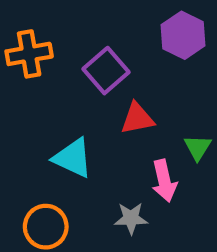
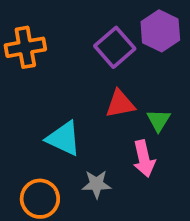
purple square: (106, 71) -> (115, 47), moved
green triangle: (198, 148) -> (159, 120), moved
gray star: (131, 218) -> (96, 184), moved

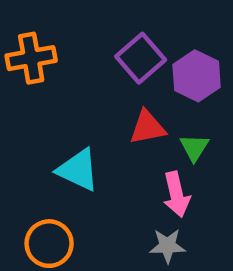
purple hexagon: (160, 31) -> (197, 76), moved
gray star: (96, 184) -> (168, 246), moved

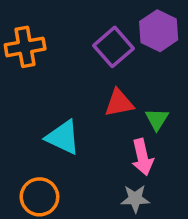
purple hexagon: (197, 76) -> (159, 31), moved

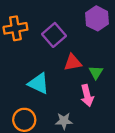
purple square: (114, 47) -> (54, 35), moved
gray star: (135, 199) -> (64, 121), moved

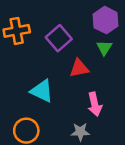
green triangle: (96, 72) -> (104, 48), moved
gray star: (64, 121) -> (80, 132), moved

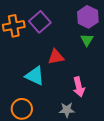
purple square: (59, 38) -> (40, 22), moved
red triangle: (79, 68) -> (56, 57), moved

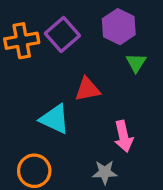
purple hexagon: (88, 17) -> (119, 27), moved

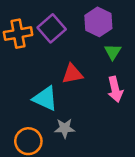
pink arrow: (124, 136) -> (115, 89), moved
gray star: (105, 172) -> (65, 128), moved

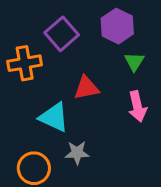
orange cross: (18, 34) -> (25, 63), moved

